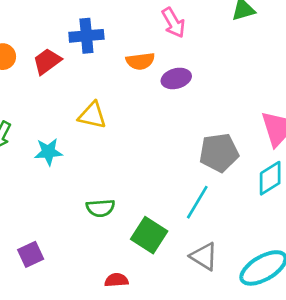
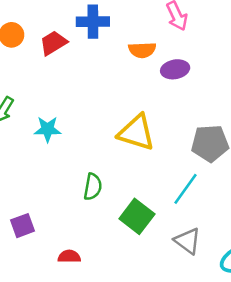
yellow triangle: (92, 115) -> (136, 133), moved, size x1.4
green semicircle: (100, 208) -> (93, 187), turned -80
red semicircle: (116, 280) -> (69, 256), moved

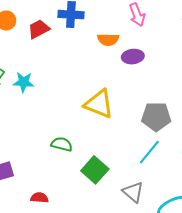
cyan star: (48, 129) -> (23, 82), moved
green semicircle: (93, 187) -> (62, 144), turned -90
cyan line: (185, 189) -> (149, 152), moved

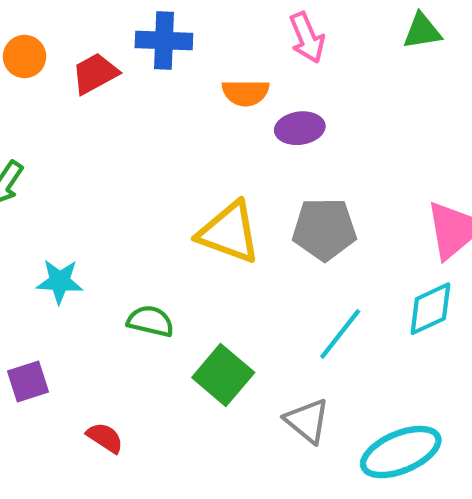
cyan star: (23, 82) -> (60, 281), moved
gray pentagon: (156, 117) -> (324, 229), moved
red semicircle: (39, 198) -> (105, 438), turned 30

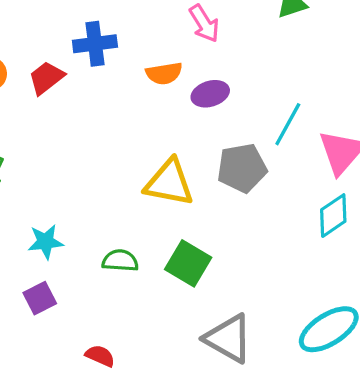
cyan line: (340, 334) -> (288, 124), moved
green square: (223, 375) -> (188, 263), moved
purple square: (28, 381) -> (40, 298), moved
gray triangle: (307, 421) -> (228, 338), moved, size x1.4

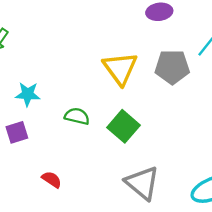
yellow triangle: (169, 183) -> (120, 68), turned 33

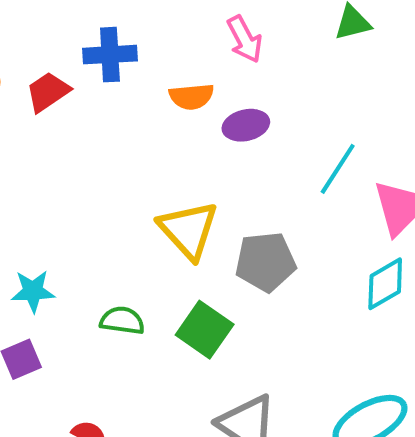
gray pentagon: (172, 67) -> (265, 262), moved

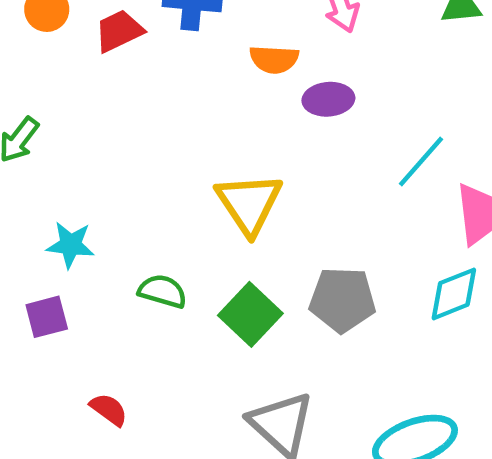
gray pentagon: (265, 262) -> (342, 300), moved

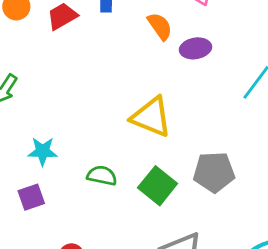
orange semicircle: (274, 59) -> (160, 26), turned -124
yellow triangle: (249, 204) -> (151, 117), turned -30

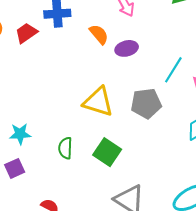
gray pentagon: (214, 172) -> (146, 103), moved
green semicircle: (102, 176) -> (65, 148), turned -95

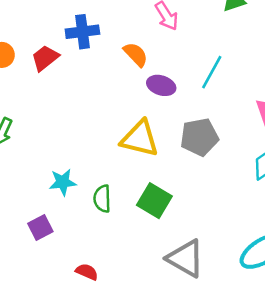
purple ellipse: (127, 48) -> (161, 85), moved, turned 35
cyan line: (173, 70) -> (212, 72), moved
cyan star: (20, 134) -> (63, 182), moved

